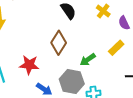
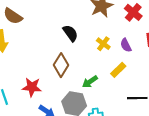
yellow cross: (103, 11) -> (103, 44), moved

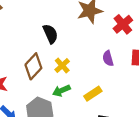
yellow cross: (103, 44) -> (62, 66), moved
yellow rectangle: (118, 70) -> (93, 94), moved

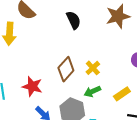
black semicircle: (50, 34) -> (74, 20), moved

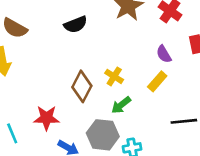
black semicircle: (74, 20) -> (76, 25), turned 108
yellow rectangle: (122, 94) -> (157, 81), moved

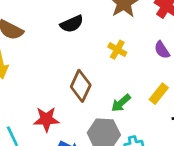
yellow cross: (114, 76) -> (117, 50), moved
yellow rectangle: (157, 81) -> (159, 94), moved

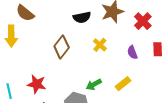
black semicircle: (72, 24) -> (82, 17), moved
brown diamond: (81, 86) -> (62, 47), moved

